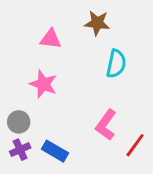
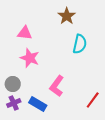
brown star: (97, 23) -> (67, 16), turned 30
pink triangle: (51, 39) -> (25, 33), moved
pink L-shape: (106, 125) -> (57, 86), moved

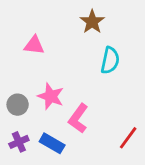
pink star: (30, 58) -> (51, 96), moved
gray circle: (13, 84) -> (18, 105), moved

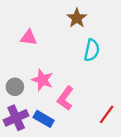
purple cross: (19, 142) -> (16, 118), size x1.5

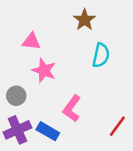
pink star: (42, 80) -> (44, 70), moved

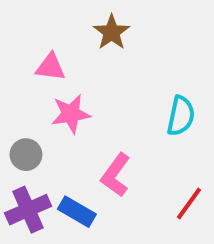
brown star: (85, 20) -> (112, 32), moved
cyan semicircle: (101, 55) -> (181, 116), moved
pink star: (44, 70) -> (71, 114), turned -30

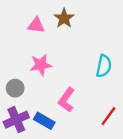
pink triangle: (50, 67) -> (36, 25), moved

